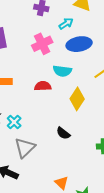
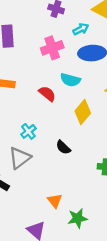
red semicircle: (43, 86) -> (47, 94), turned 35
cyan cross: (14, 122) -> (28, 131), moved

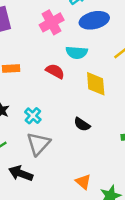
yellow diamond: (83, 112) -> (96, 84), turned -35
cyan cross: (28, 131) -> (33, 116), moved

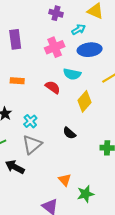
yellow diamond: (96, 84) -> (85, 101), turned 40

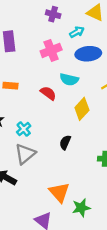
black semicircle: (69, 133) -> (65, 142), turned 72
orange triangle: (65, 180) -> (59, 192), size x1.5

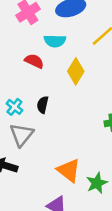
black semicircle: (65, 142) -> (43, 105), moved

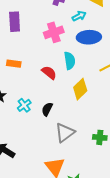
cyan semicircle: (55, 41) -> (70, 61), turned -114
gray triangle: (22, 135) -> (65, 133), moved

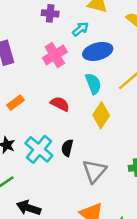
cyan semicircle: (70, 61) -> (93, 84), moved
orange rectangle: (14, 64) -> (16, 103), turned -32
cyan cross: (24, 105) -> (39, 149), size x1.6

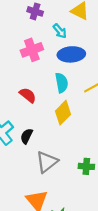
cyan arrow: (80, 29) -> (60, 31), turned 77

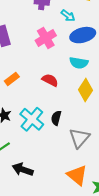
cyan semicircle: (62, 83) -> (79, 63), turned 120

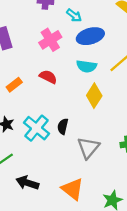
red semicircle: (50, 80) -> (48, 77), moved
orange triangle: (77, 175) -> (73, 189), moved

